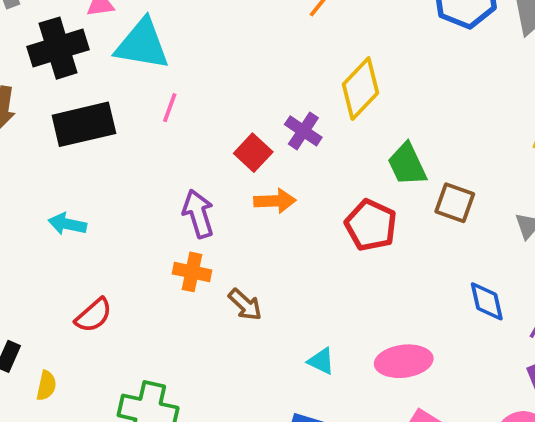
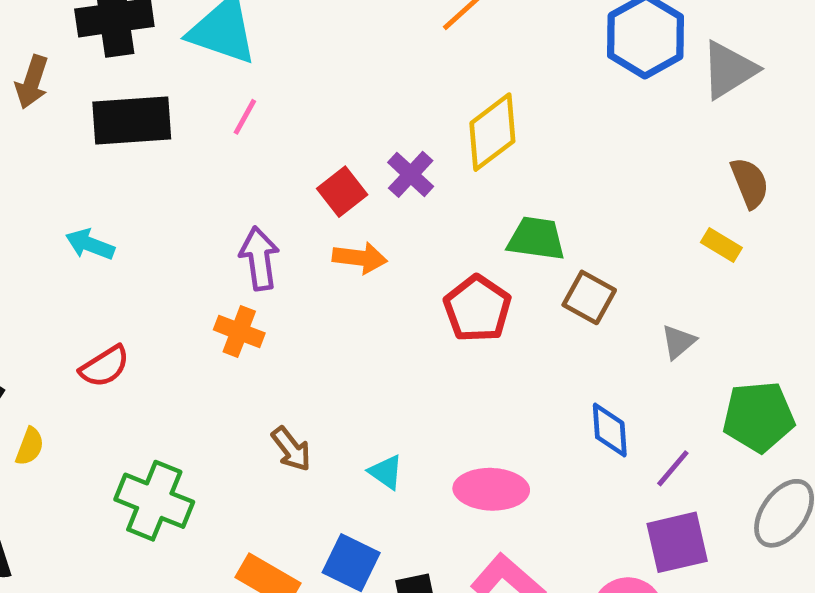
green trapezoid: (407, 164) -> (536, 239), turned 114
brown arrow: (245, 305) -> (291, 449), moved

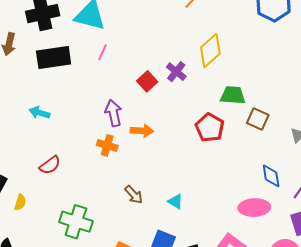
orange arrow: (360, 258) -> (142, 131), moved
pink ellipse: (491, 489) -> (254, 208), moved

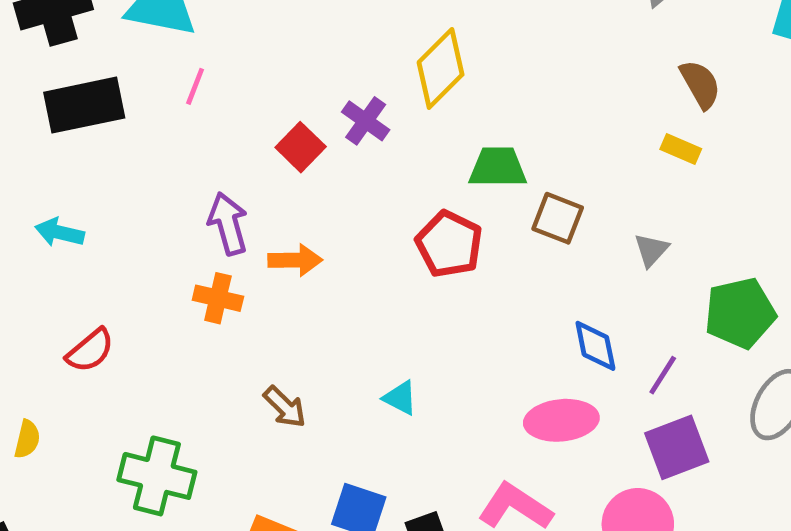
cyan triangle: (175, 202) -> (400, 398), moved

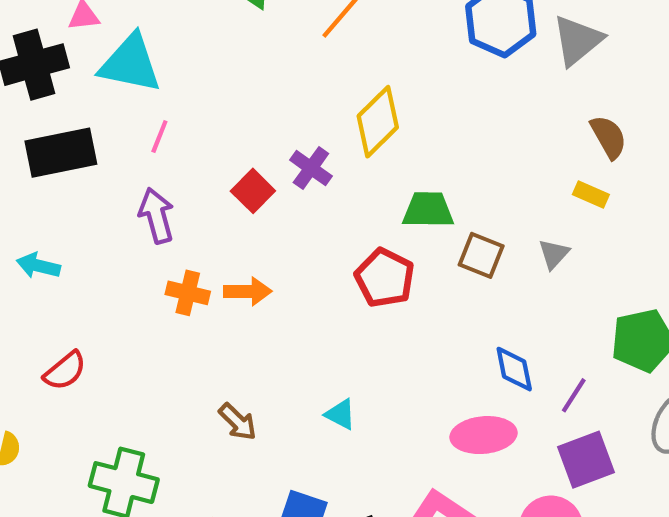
purple arrow: (228, 224) -> (156, 216), moved
gray triangle: (651, 250) -> (554, 254), moved
orange cross: (218, 298) -> (188, 293), moved

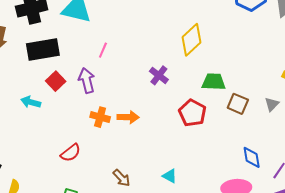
pink line: (159, 136) -> (103, 50), moved
purple cross: (311, 168) -> (159, 75), moved
red square: (253, 191) -> (56, 81), moved
red semicircle: (65, 371) -> (71, 153), moved

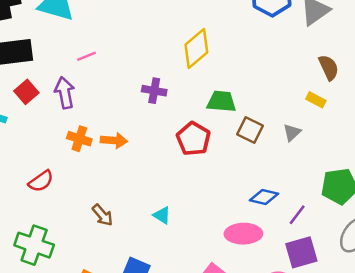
pink line: (103, 50) -> (87, 56), turned 42
purple cross: (159, 75) -> (154, 91), turned -30
blue diamond: (252, 157) -> (264, 197), turned -70

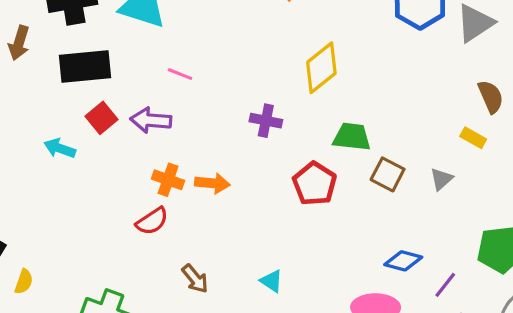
pink line: (87, 56) -> (180, 74), turned 42
purple arrow: (65, 93) -> (151, 120), turned -76
red semicircle: (41, 181) -> (152, 221), moved

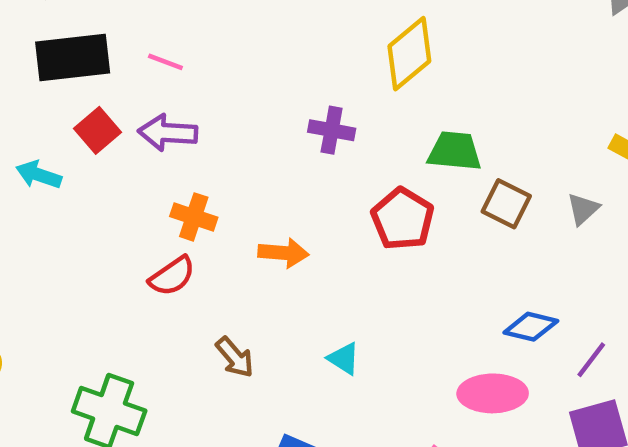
pink line: (180, 74) -> (165, 62), moved
orange arrow: (212, 183) -> (283, 253), moved

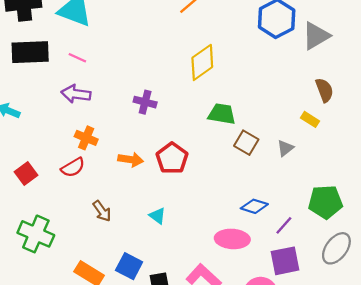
red square: (97, 130) -> (26, 174), moved
purple cross: (332, 130) -> (145, 102), moved
red pentagon: (403, 219) -> (172, 158), moved

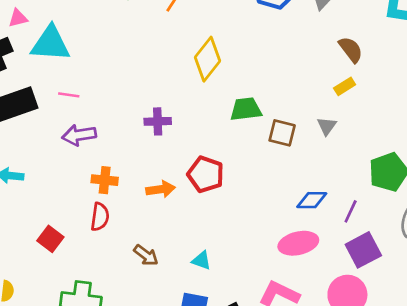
yellow rectangle: (310, 119) -> (345, 86), turned -48
red semicircle: (73, 167) -> (100, 217), turned -35
cyan triangle: (158, 216) -> (201, 260), moved

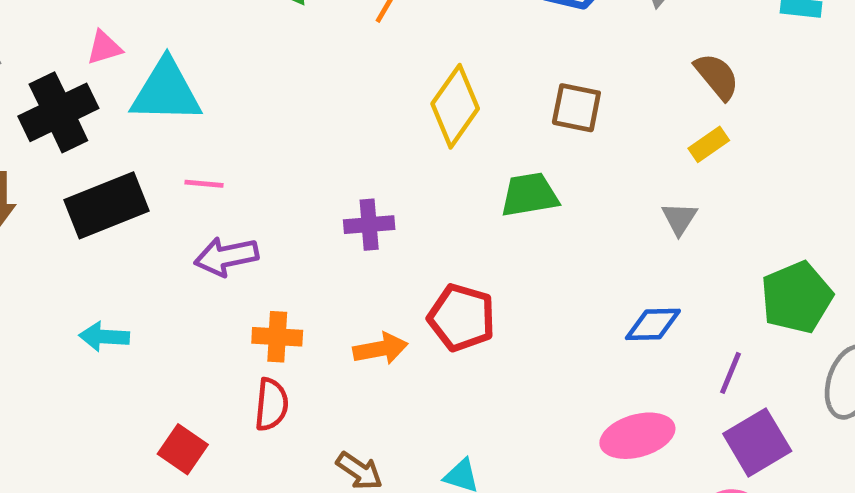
brown square: (282, 133) -> (576, 108), moved
blue diamond: (312, 200) -> (653, 324), moved

